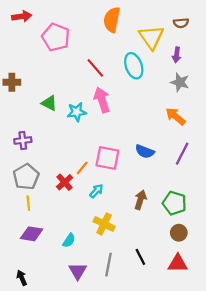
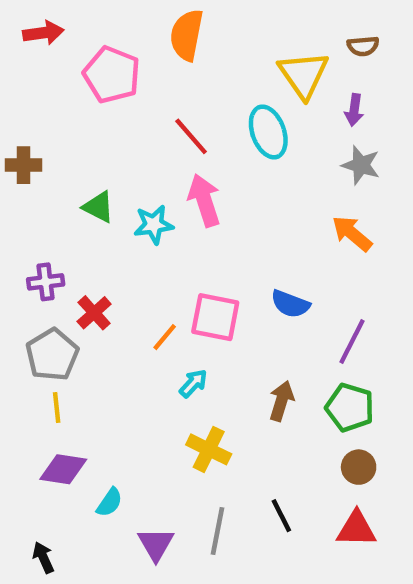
orange semicircle: (112, 20) -> (187, 35), moved
purple line: (182, 154) -> (352, 341), moved
red cross: (65, 182) -> (94, 313), moved
cyan semicircle: (69, 240) -> (110, 502), moved

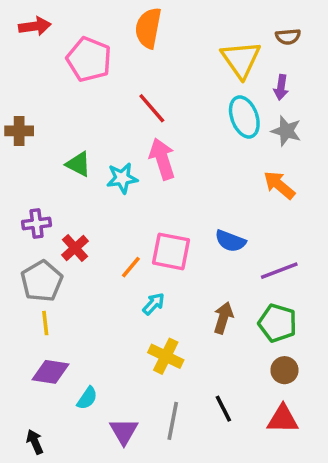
cyan ellipse: (268, 132) -> (244, 117), moved
purple line: (352, 341) -> (279, 271), turned 42

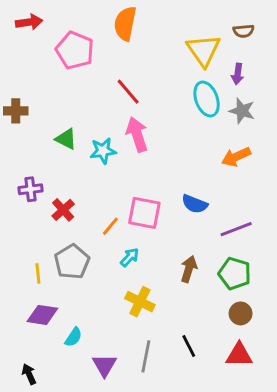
orange arrow: (279, 185) -> (236, 157), turned -64
gray pentagon: (42, 281) -> (72, 262), moved

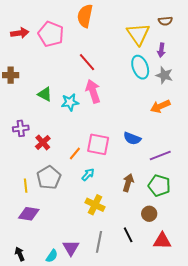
red arrow: (29, 22) -> (20, 33), moved
brown circle: (241, 313) -> (149, 214), moved
cyan semicircle: (73, 337) -> (52, 256), moved

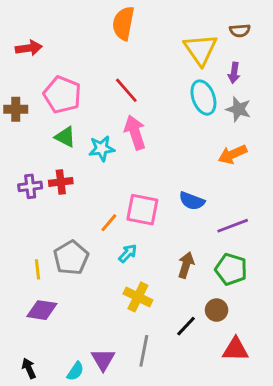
pink pentagon: (51, 34) -> (62, 95), moved
red cross: (43, 142) -> (61, 182), moved, turned 35
black line: (128, 235) -> (186, 326), moved, turned 70

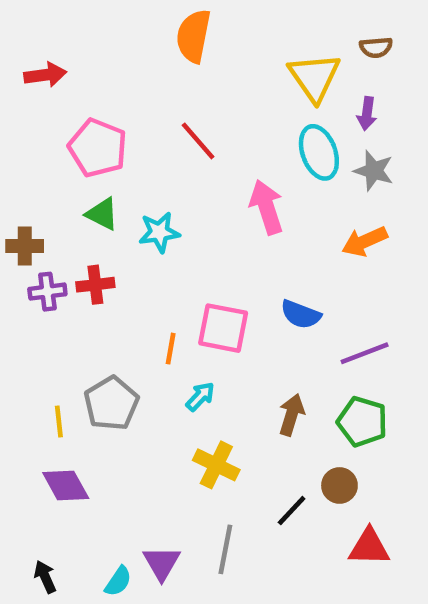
brown cross: (16, 109) -> (25, 246), moved
pink arrow: (135, 132) -> (266, 207), moved
orange line: (109, 223) -> (171, 349), turned -30
purple diamond: (42, 310) -> (66, 485), turned 52

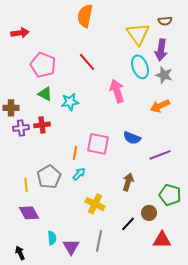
purple arrow: (367, 114) -> (161, 50), size x1.5
cyan arrow: (200, 396) -> (79, 174), moved
green pentagon: (362, 422) -> (170, 195), moved
cyan semicircle: (118, 581) -> (52, 238), moved, turned -40

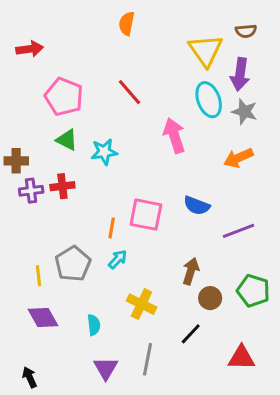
orange semicircle: (85, 16) -> (127, 24), size x0.7
brown circle: (149, 213) -> (210, 298), moved
cyan semicircle: (52, 238) -> (94, 325), moved

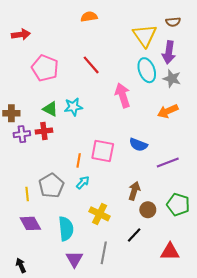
orange semicircle: (127, 24) -> (89, 17), turned 70
green triangle: (67, 140) -> (50, 109), moved
cyan semicircle: (94, 325) -> (66, 229), size x1.6

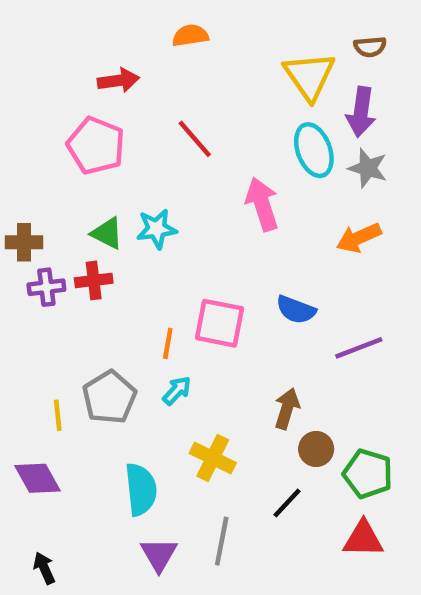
red arrow: (21, 34) -> (118, 80), moved
green pentagon: (178, 205) -> (368, 474), moved
purple diamond: (30, 223) -> (37, 478), moved

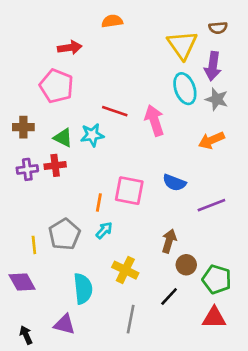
red line: (195, 139) -> (115, 111), moved, turned -30
brown cross: (24, 242) -> (23, 127), moved
purple triangle: (159, 555) -> (64, 324), moved, turned -45

